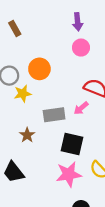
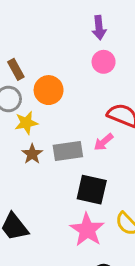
brown rectangle: (15, 28) -> (16, 69), moved
brown star: (27, 135) -> (32, 154), moved
pink star: (69, 174) -> (87, 230), turned -30

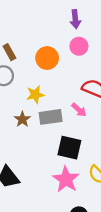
orange circle: (49, 90) -> (47, 58), moved
yellow star: (26, 123) -> (35, 95), moved
pink arrow: (104, 142) -> (79, 110), turned -98

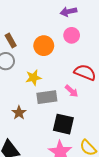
purple arrow: (75, 19) -> (69, 12), turned 84
brown star: (22, 119) -> (19, 113), moved

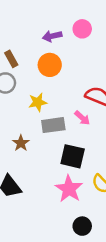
purple arrow: (69, 12) -> (52, 36), moved
pink circle: (72, 35) -> (82, 29), moved

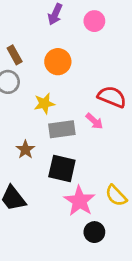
purple arrow: (52, 36) -> (55, 14), moved, turned -54
black square: (73, 156) -> (62, 168), moved
black circle: (82, 226) -> (94, 232), moved

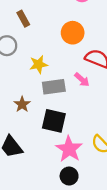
brown rectangle: (15, 55) -> (23, 19), moved
orange circle: (58, 62) -> (73, 33), moved
black circle: (94, 232) -> (69, 176), moved

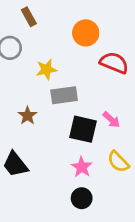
pink arrow: (82, 80) -> (111, 120), moved
black square: (54, 121) -> (83, 129), moved
pink star: (69, 149) -> (82, 167), size x0.7

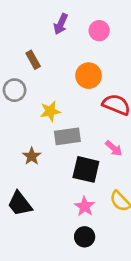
pink arrow: (111, 120) -> (114, 148), moved

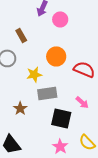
pink circle: (99, 31) -> (60, 19), moved
orange circle: (89, 76) -> (56, 56), moved

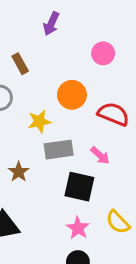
pink circle: (60, 19) -> (103, 53), moved
pink arrow: (82, 102) -> (100, 155), moved

